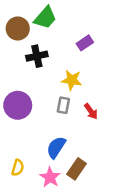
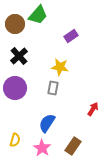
black cross: (37, 56) -> (19, 56), moved, turned -30
red arrow: (91, 111) -> (93, 109), moved, turned -112
brown rectangle: (76, 169) -> (73, 146), moved

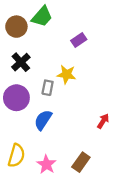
gray rectangle: (53, 88) -> (48, 88), moved
blue semicircle: (47, 123) -> (43, 120), moved
yellow semicircle: (15, 140) -> (16, 156), size x1.5

